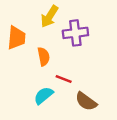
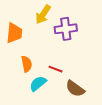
orange semicircle: (44, 57) -> (27, 64), moved

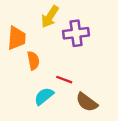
orange semicircle: (27, 64) -> (33, 61), moved

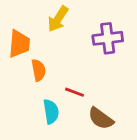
purple cross: (76, 33) -> (108, 38), moved
cyan semicircle: (44, 96) -> (51, 112), turned 120

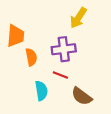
yellow arrow: (58, 19) -> (78, 18), moved
purple cross: (108, 38) -> (64, 49), moved

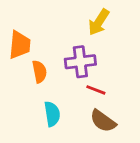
red line: (60, 75) -> (96, 90), moved

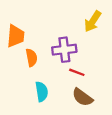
yellow arrow: (99, 22) -> (93, 21), moved

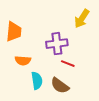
orange semicircle: (31, 58) -> (23, 61), moved, turned 105
brown semicircle: (82, 97) -> (60, 86), moved

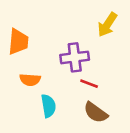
brown semicircle: (60, 86) -> (96, 112), moved

